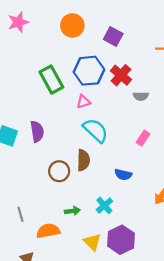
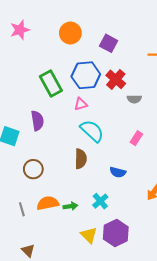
purple semicircle: (37, 131) -> (37, 121), moved
brown circle: (59, 171) -> (33, 169), moved
orange semicircle: (48, 231) -> (48, 203), moved

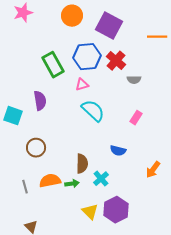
purple square: (109, 43) -> (109, 26), size x1.5
brown semicircle: (81, 159) -> (82, 164), moved

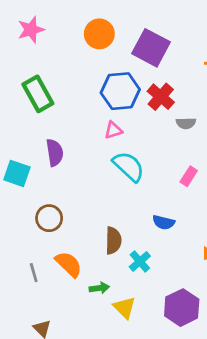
green rectangle: (53, 65) -> (38, 94), moved
orange semicircle: (50, 181) -> (69, 264), turned 55
green arrow: (72, 184) -> (99, 288), moved
purple hexagon: (116, 210) -> (182, 308), moved

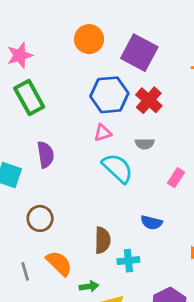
pink star: (31, 30) -> (20, 55), moved
gray semicircle: (186, 123) -> (145, 144), moved
cyan cross: (140, 261) -> (128, 261), turned 35

